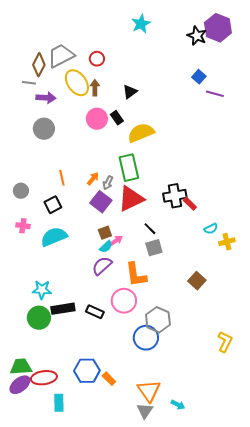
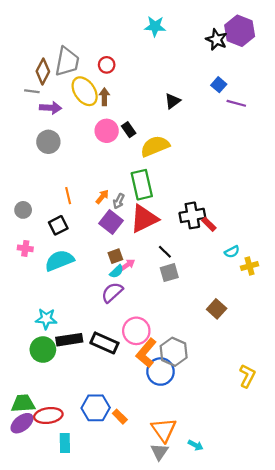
cyan star: (141, 24) -> (155, 26), turned 30
gray trapezoid: (61, 56) -> (67, 62), turned 128
black triangle: (130, 92) -> (173, 101), moved
orange L-shape: (136, 275) -> (146, 353), moved, turned 48
black rectangle: (95, 312) -> (104, 343), size x1.4

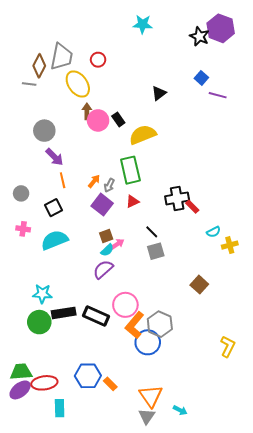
brown arrow: (104, 97) -> (87, 111), moved
purple arrow: (51, 108) -> (54, 157), moved, turned 42
red triangle: (144, 219) -> (132, 202), size x0.5

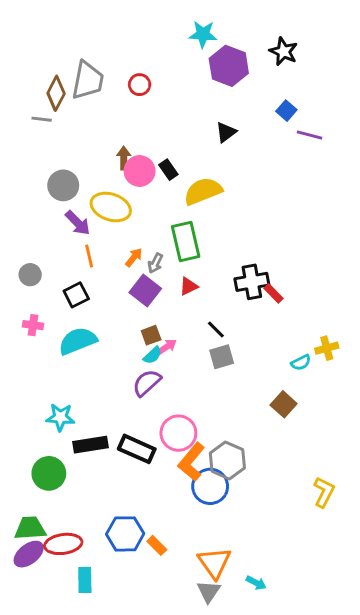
purple hexagon: (221, 28) -> (229, 66), moved
yellow ellipse: (78, 84) -> (111, 207), moved, turned -36
cyan semicircle: (214, 232) -> (301, 363), moved
green circle: (39, 322) -> (49, 473), moved

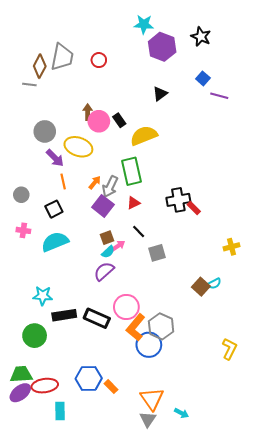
gray arrow: (155, 263) -> (110, 187), size x1.5
black line: (216, 329) -> (139, 231), moved
cyan semicircle: (301, 363) -> (214, 284), moved

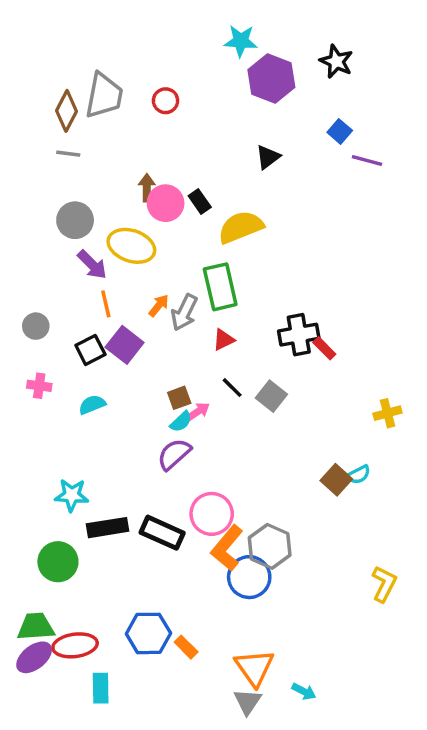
gray line: (29, 85) -> (68, 154), moved
purple square: (103, 206) -> (125, 345), moved
cyan semicircle: (55, 242) -> (92, 405), size x0.6
gray square: (157, 253) -> (271, 396), moved, turned -36

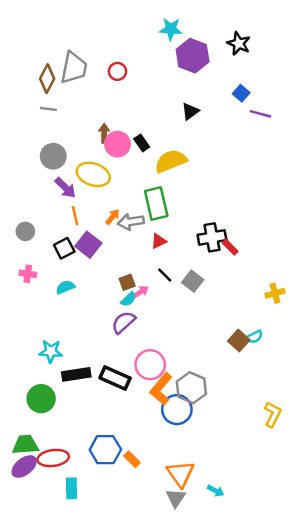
gray arrow: (184, 312) -> (131, 222), turned 55

